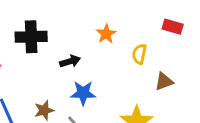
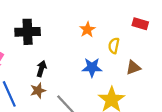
black arrow: (70, 61) -> (41, 69), moved, turned -56
blue star: (83, 93) -> (92, 67), moved

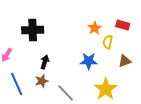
red rectangle: (140, 24) -> (123, 25), moved
orange star: (87, 30) -> (95, 28), moved

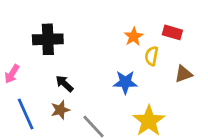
brown triangle: (125, 61) -> (183, 74), moved
black arrow: (45, 62) -> (64, 84), turned -64

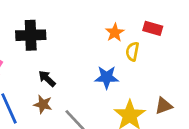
brown triangle: (183, 74) -> (164, 106), moved
brown star: (60, 110) -> (43, 104), turned 30

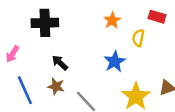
orange star: (115, 33) -> (112, 20), moved
blue star: (107, 77) -> (115, 61), turned -30

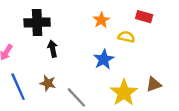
yellow semicircle: (138, 38) -> (126, 37), turned 91
black arrow: (60, 63) -> (53, 49), moved, turned 35

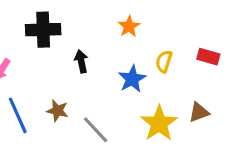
red rectangle: (144, 17) -> (208, 57), moved
yellow semicircle: (126, 37) -> (164, 61), moved, turned -84
black arrow: (53, 49) -> (81, 61), moved

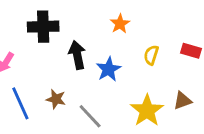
black arrow: (81, 61) -> (77, 55), size x1.4
blue star: (132, 79) -> (109, 69), moved

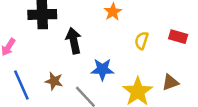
blue star: (109, 69) -> (102, 69), moved, turned 30

